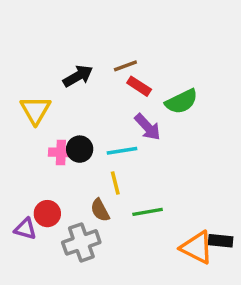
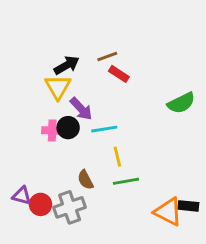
green semicircle: (181, 102) -> (181, 103), moved
yellow triangle: (35, 110) -> (58, 87), moved
purple arrow: (148, 127) -> (81, 109), moved
yellow line: (115, 183) -> (117, 157), moved
red circle: (47, 214) -> (41, 204), moved

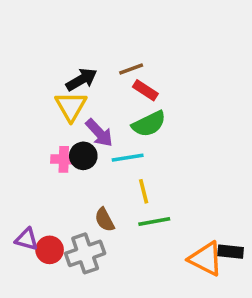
green semicircle: (181, 103) -> (149, 124), moved

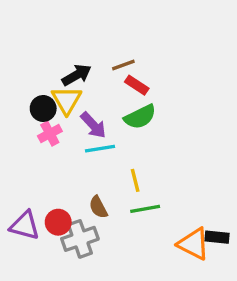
black circle: (83, 156) -> (43, 109), moved
cyan line: (128, 158) -> (100, 149), moved
pink cross: (64, 159) -> (50, 134), moved, turned -30
purple triangle: (27, 239) -> (25, 226), size x1.4
red circle: (50, 250) -> (58, 222), moved

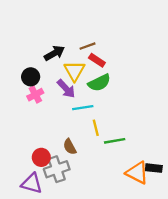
yellow triangle: (67, 100) -> (74, 71), moved
cyan line: (100, 149) -> (83, 108), moved
green line: (145, 209) -> (115, 141), moved
purple triangle: (25, 226) -> (32, 183), moved

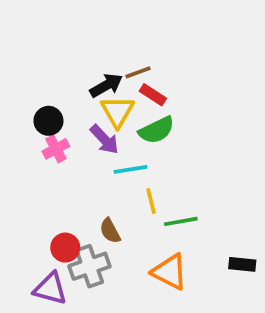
black arrow: (54, 53) -> (106, 85), moved
orange triangle: (137, 173) -> (170, 272), moved

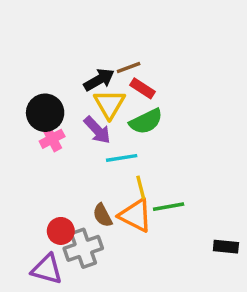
black circle: (48, 121) -> (45, 113), size x1.4
orange triangle: (170, 272) -> (136, 215), moved

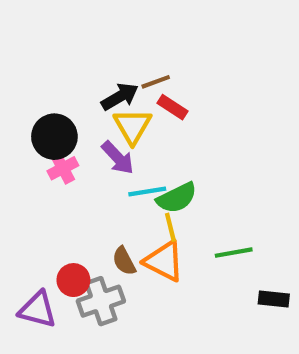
green semicircle: (146, 121) -> (177, 198), moved
green line: (169, 207) -> (234, 253), moved
purple triangle: (47, 269) -> (38, 310), moved

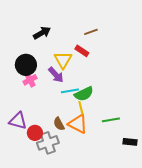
brown line: (156, 82) -> (91, 32), moved
black arrow: (120, 97) -> (42, 33), moved
purple triangle: (38, 310) -> (18, 121), moved

